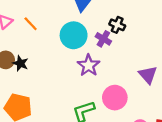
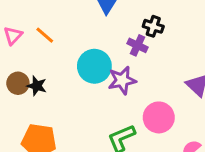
cyan circle: (74, 35) -> (94, 66), moved
purple star: (89, 65) -> (122, 80), turned 30

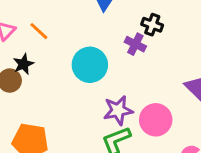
purple star: (122, 80) -> (118, 110), moved
black star: (37, 86) -> (23, 64), moved, turned 30

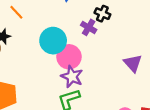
purple star: (118, 110) -> (72, 77), turned 30
pink circle: (156, 120) -> (69, 57), moved

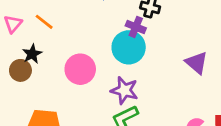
cyan circle: (53, 41) -> (129, 47), moved
pink circle: (69, 57) -> (80, 69), moved

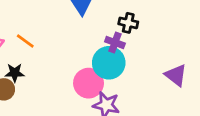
black star: (32, 54) -> (15, 73), turned 30
pink circle: (80, 69) -> (89, 83), moved

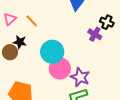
cyan circle: (109, 63) -> (52, 52), moved
pink circle: (89, 83) -> (60, 68), moved

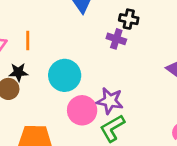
orange line: (32, 21) -> (28, 40), turned 56
pink circle: (60, 68) -> (82, 110), moved

